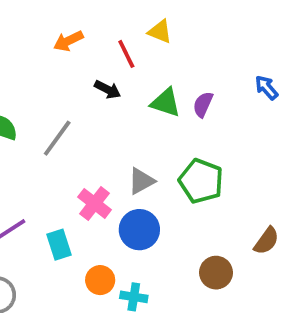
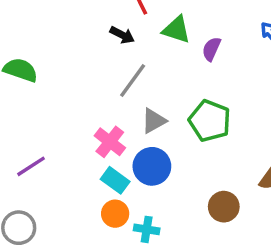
green triangle: (166, 103) -> (176, 30), moved
gray line: (57, 138) -> (133, 80), moved
cyan rectangle: (59, 245) -> (115, 180), moved, turned -36

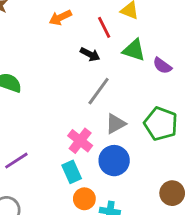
purple semicircle: (211, 49) -> (162, 66), turned -78
cyan rectangle: (115, 180) -> (72, 172), moved, turned 30

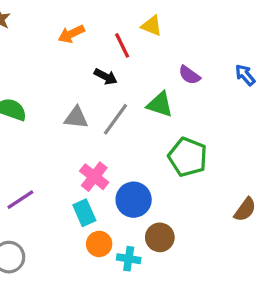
green triangle: (134, 50) -> (160, 105), moved
purple semicircle: (162, 66) -> (189, 75), moved
gray triangle: (116, 124) -> (76, 118), moved, turned 35
brown circle: (172, 193) -> (160, 237), moved

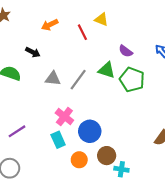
black arrow: (106, 77) -> (33, 52), moved
green pentagon: (188, 157) -> (132, 80), moved
orange circle: (99, 244) -> (79, 160), moved
cyan cross: (129, 259) -> (121, 169), moved

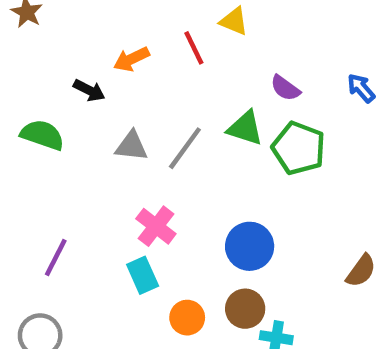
orange arrow: (50, 25) -> (131, 59), moved
purple line: (17, 131) -> (56, 257), turned -30
blue circle: (90, 131) -> (250, 246), moved

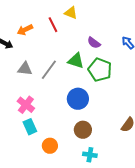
pink cross: (156, 226) -> (26, 105), moved
blue circle: (250, 246) -> (78, 99), moved
brown circle: (245, 309) -> (83, 130), moved

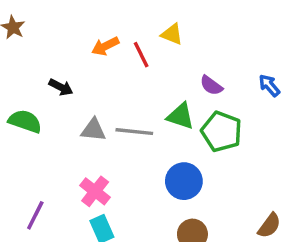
orange arrow: (25, 30) -> (105, 46), moved
gray line: (49, 70) -> (134, 132), turned 60

